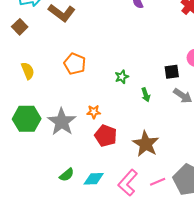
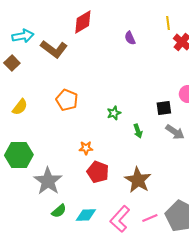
yellow semicircle: (28, 71) -> (20, 107), turned 60
gray star: (62, 122) -> (48, 181), moved

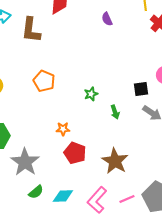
brown L-shape: (54, 49) -> (31, 30), turned 60

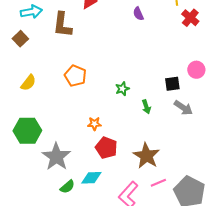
cyan diamond: (63, 196) -> (91, 178), moved
pink line: (127, 199) -> (158, 183), moved

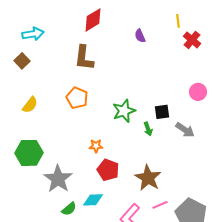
brown L-shape: (62, 25) -> (84, 58), moved
black square: (172, 84) -> (162, 112), moved
green star: (122, 89) -> (124, 111), size x1.6

